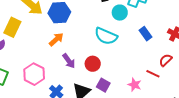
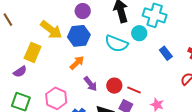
cyan semicircle: (106, 36) -> (116, 44), moved
red line: (153, 74) -> (134, 90), moved

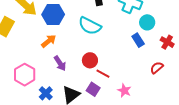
cyan circle: (139, 33) -> (147, 22), moved
red circle: (114, 86) -> (90, 60), moved

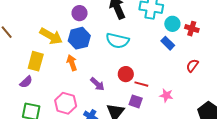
orange arrow: (49, 41) -> (72, 63), moved, turned -56
red cross: (167, 42) -> (192, 29), moved

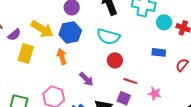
blue rectangle: (168, 43) -> (159, 52), moved, turned -40
red circle: (126, 74) -> (115, 60), moved
purple semicircle: (26, 82) -> (14, 35), moved

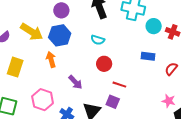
cyan semicircle: (108, 37) -> (98, 40), size x0.6
yellow rectangle: (26, 53) -> (15, 67), moved
pink star: (155, 94) -> (169, 101), moved

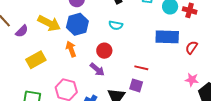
blue rectangle: (148, 56) -> (167, 37), size x1.6
red circle: (104, 64) -> (104, 51), moved
yellow rectangle: (15, 67) -> (36, 60), turned 48

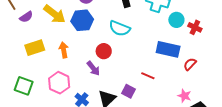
cyan semicircle: (116, 25) -> (120, 28), size x1.5
orange arrow: (71, 49) -> (64, 50), moved
red line: (141, 68) -> (148, 76), moved

